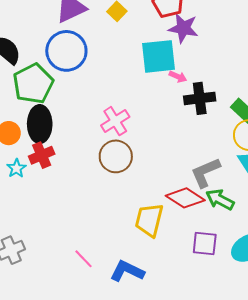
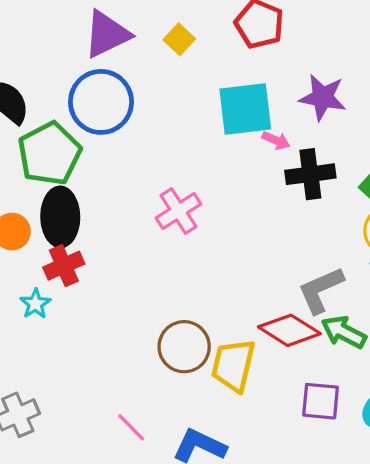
purple star: (183, 28) -> (323, 97), moved
brown circle: (116, 156) -> (184, 347), moved
cyan star: (16, 168) -> (35, 304), moved

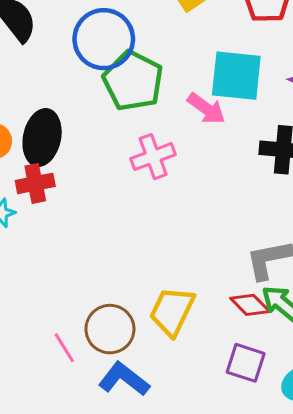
pink arrow: (276, 140) -> (206, 109), moved, size x1.5
green pentagon: (49, 154) -> (133, 81), moved, turned -30
red diamond: (289, 330) -> (250, 305), moved, size x0.7
brown circle: (184, 347) -> (110, 329), moved

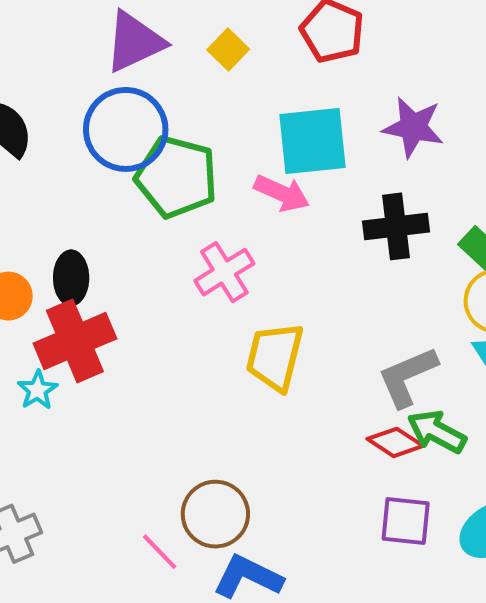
black ellipse: (42, 138) -> (71, 278), size x0.7
red cross: (35, 183) -> (75, 341), size x1.5
yellow trapezoid: (172, 311) -> (275, 357), moved

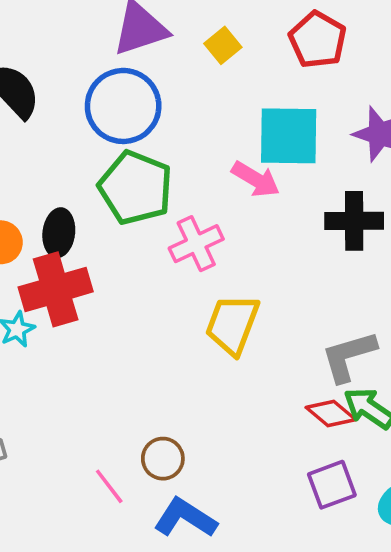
green pentagon: (176, 177) -> (136, 188), moved
brown circle: (215, 514) -> (163, 459), size x0.7
purple square: (406, 521) -> (332, 485), turned -33

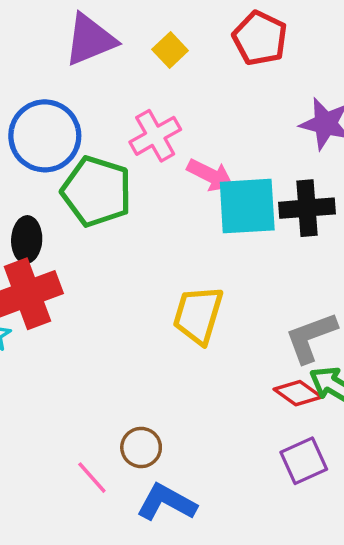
blue circle: (123, 106) -> (45, 136), moved
cyan square: (289, 136) -> (247, 206), moved
pink cross: (196, 244) -> (155, 136), moved

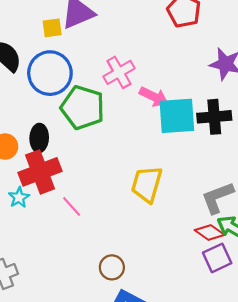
yellow square: (170, 50) -> (52, 28), moved, turned 36
purple square: (304, 461) -> (217, 258), moved
pink line: (92, 478) -> (72, 206), moved

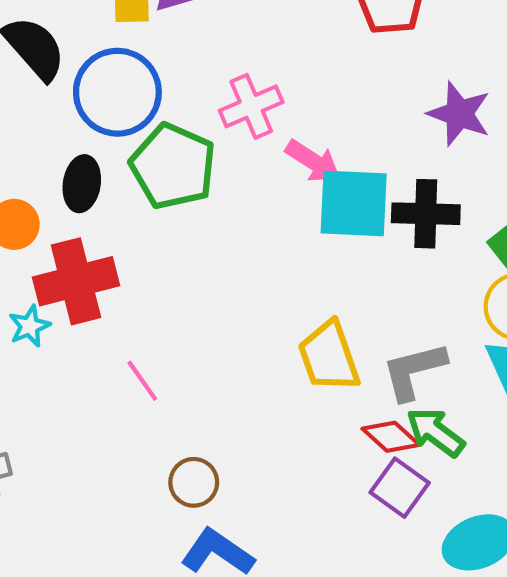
black ellipse: (39, 138) -> (82, 184), moved
yellow trapezoid: (147, 184) -> (329, 356), moved, turned -42
pink line: (72, 206) -> (142, 381), moved
purple square: (217, 258) -> (400, 488), turned -36

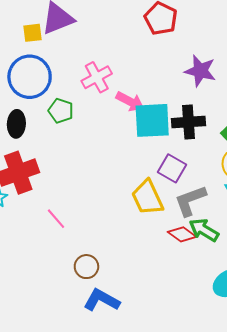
green pentagon: (173, 166) -> (61, 111), size x0.6
purple square: (400, 488) -> (172, 168), moved

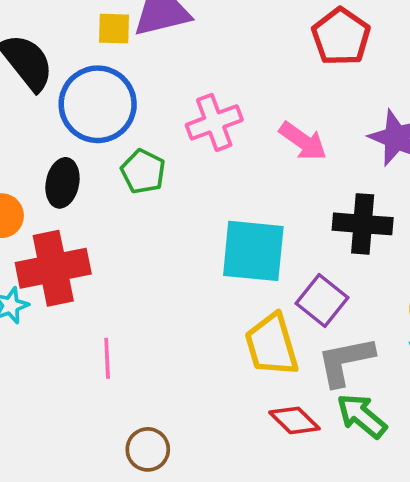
pink arrow: (130, 101) -> (303, 141), moved
cyan square: (152, 120) -> (253, 251), moved
pink line: (56, 219) -> (107, 358), turned 30
red diamond: (182, 234) -> (294, 420), moved

